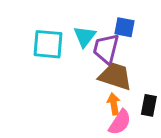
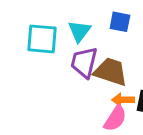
purple trapezoid: (106, 49) -> (84, 62), moved
orange arrow: (114, 104) -> (123, 100), moved, turned -80

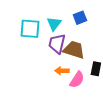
blue square: (120, 22) -> (80, 18), turned -32
orange arrow: (123, 100) -> (62, 71), moved

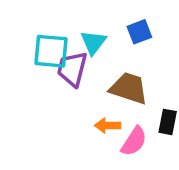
purple trapezoid: (57, 44) -> (72, 69), moved

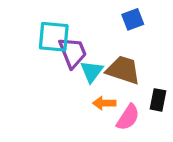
cyan triangle: (93, 42) -> (92, 72), moved
purple trapezoid: (72, 69) -> (73, 53), turned 144

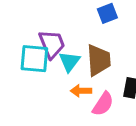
cyan square: (54, 37) -> (34, 59), moved
brown trapezoid: (123, 70) -> (99, 60), turned 68

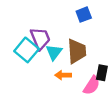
cyan square: (34, 59) -> (27, 50), turned 35
pink semicircle: (103, 104) -> (92, 85), moved

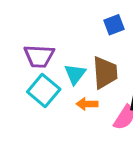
purple trapezoid: (40, 39) -> (39, 56), moved, turned 115
cyan square: (27, 50) -> (44, 91), moved

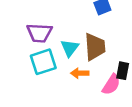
cyan square: (44, 91) -> (43, 62), turned 32

